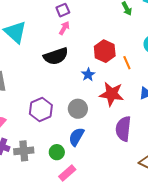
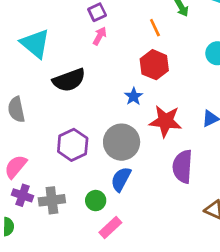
black semicircle: (56, 56) -> (69, 80), moved
orange line: (127, 63) -> (155, 28), moved
gray circle: (78, 109) -> (122, 142), size x1.4

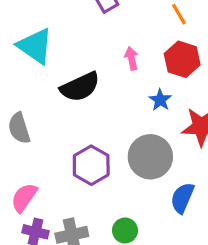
pink arrow: (100, 36) -> (131, 58), moved, turned -36
blue semicircle: (121, 179) -> (182, 198), moved

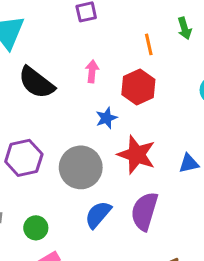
black semicircle: (80, 87) -> (36, 83), turned 45

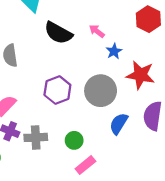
pink arrow: (92, 71) -> (97, 31), moved, turned -49
red hexagon: (138, 87) -> (148, 19), moved

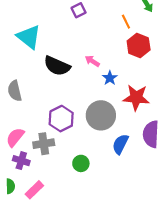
gray cross: (36, 137) -> (44, 144), moved
pink rectangle: (85, 165) -> (34, 190), moved

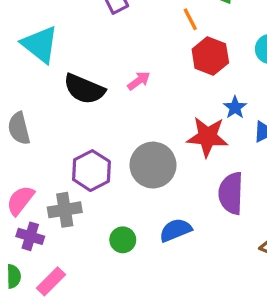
pink arrow: (92, 61) -> (139, 81), turned 112
blue star: (110, 78) -> (235, 107), moved
blue semicircle: (120, 144) -> (176, 230), moved, turned 42

